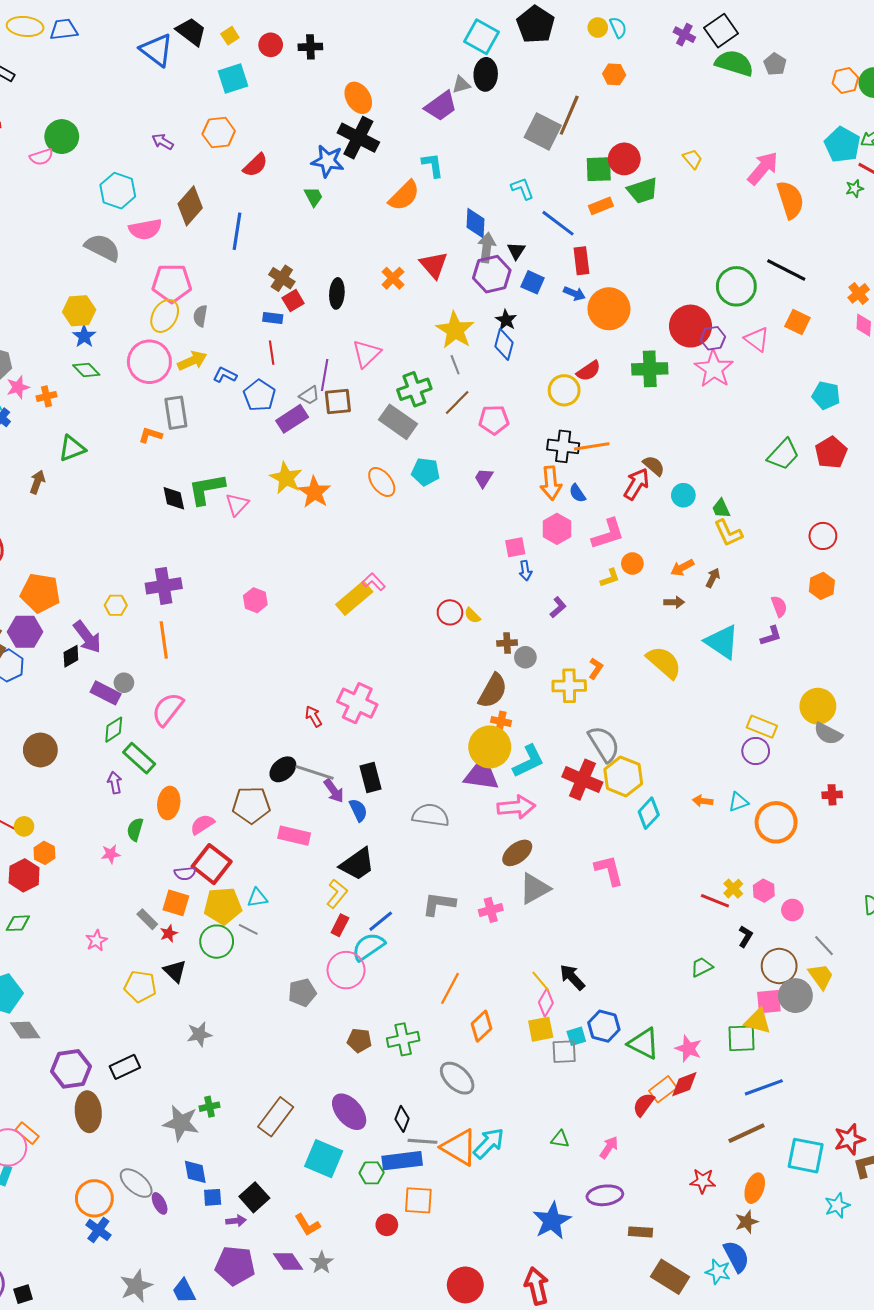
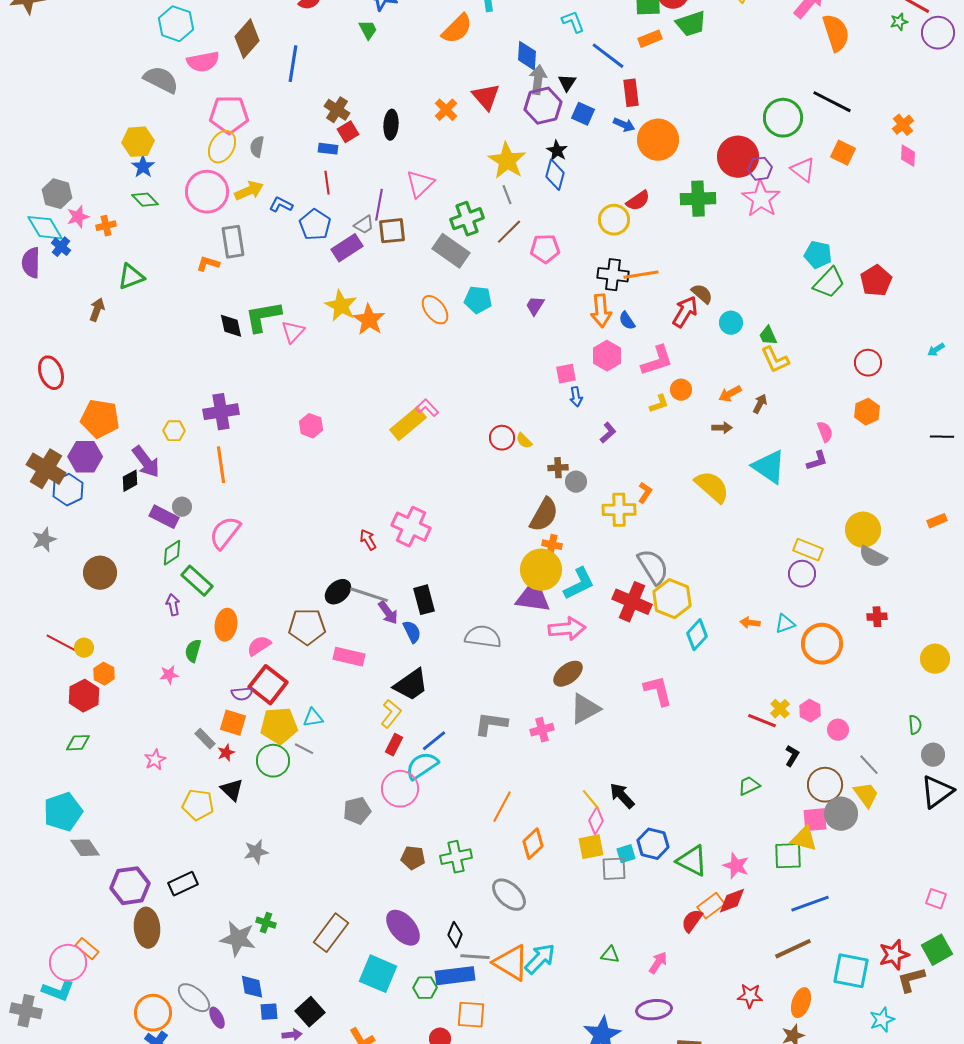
cyan pentagon: (826, 395) -> (818, 255), moved
green cross: (210, 1107) -> (266, 923), turned 30

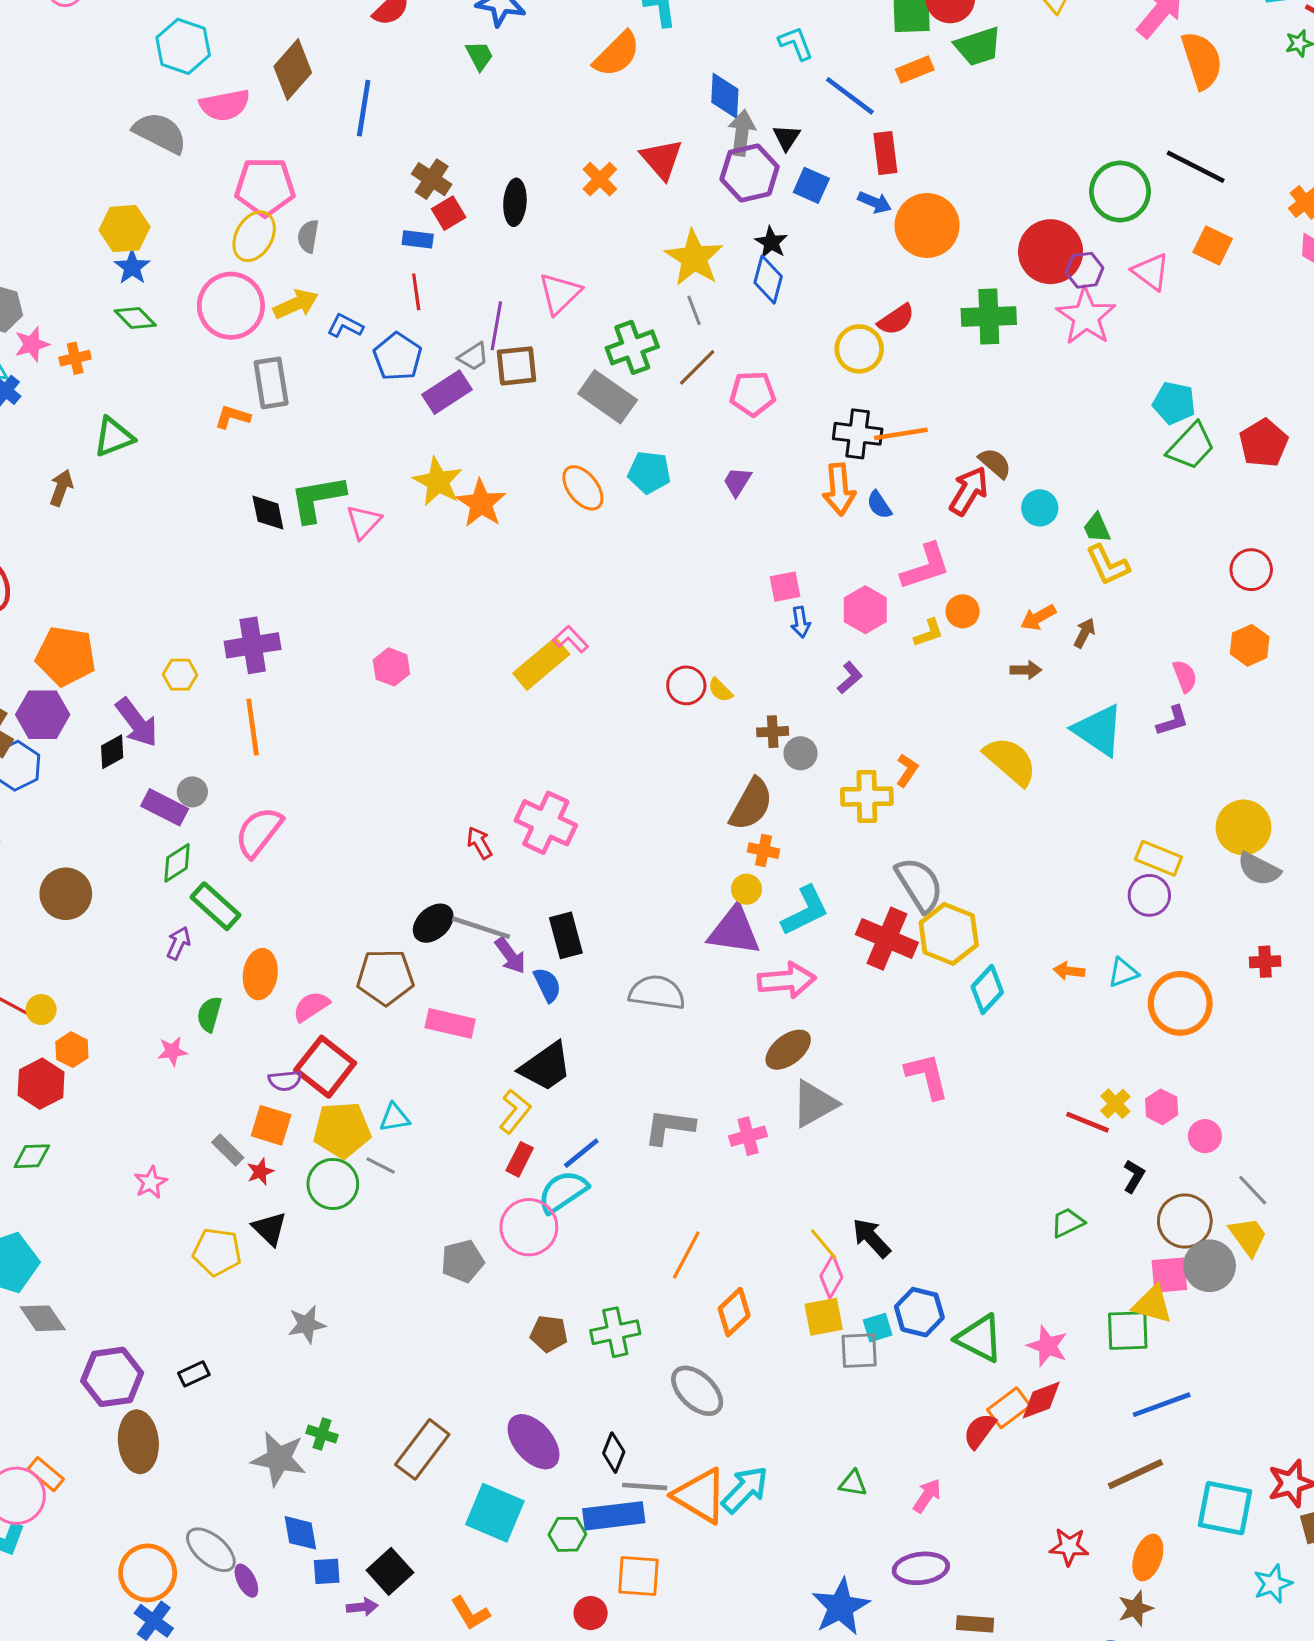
pink hexagon: (607, 356) -> (865, 610), moved
yellow circle: (541, 570) -> (746, 889), size x0.5
purple arrow: (173, 605) -> (178, 943), turned 35
black rectangle: (183, 884) -> (194, 1374), size x0.7

